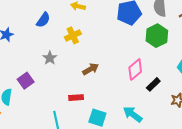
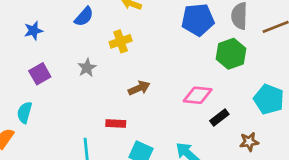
pink diamond: (135, 70) -> (198, 95), turned 40
purple square: (26, 81) -> (40, 74), moved

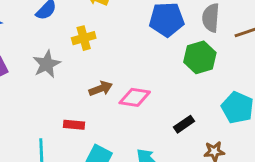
gray star: (87, 68) -> (47, 64), size x1.4
pink diamond: (198, 95) -> (135, 97), moved

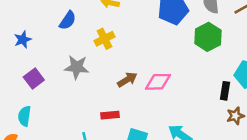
gray star: (47, 64) -> (77, 67), turned -30
black rectangle: (184, 124) -> (225, 91), moved, turned -36

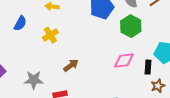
gray star: (77, 67) -> (34, 80), moved
pink diamond: (158, 82) -> (124, 61), moved

